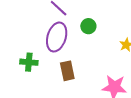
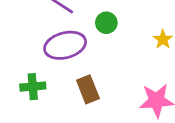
purple ellipse: (57, 37) -> (65, 45), turned 68

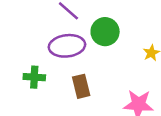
green circle: (106, 23) -> (105, 32), size x1.5

